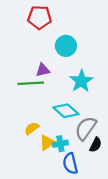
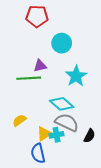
yellow semicircle: (32, 128) -> (19, 120), moved
gray semicircle: (86, 128) -> (67, 122), moved, turned 80
blue semicircle: (70, 163) -> (38, 153), moved

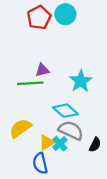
red pentagon: (37, 16) -> (39, 17), turned -30
cyan circle: (62, 43) -> (65, 14), moved
yellow semicircle: (19, 120) -> (20, 128), size x1.5
cyan cross: (57, 135) -> (60, 144), turned -32

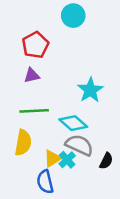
red pentagon: (39, 17) -> (35, 45), moved
purple triangle: (42, 70) -> (32, 75), moved
green line: (30, 83) -> (34, 111), moved
yellow semicircle: (20, 128) -> (23, 143), turned 135

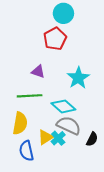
red pentagon: (35, 45) -> (55, 39), moved
purple triangle: (32, 75) -> (38, 72), moved, turned 32
blue semicircle: (45, 182) -> (26, 151), moved

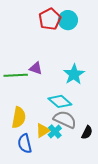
cyan circle: (63, 13) -> (68, 20), moved
red pentagon: (55, 39) -> (50, 19), moved
green line: (30, 96) -> (16, 75), moved

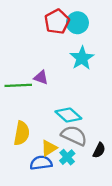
cyan star: (74, 74) -> (82, 58), moved
cyan cross: (55, 131) -> (67, 157), moved
blue semicircle: (25, 144) -> (41, 163), moved, turned 96

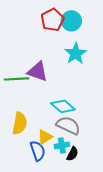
purple triangle: (41, 77) -> (38, 72), size x1.5
black semicircle: (99, 150) -> (72, 154), moved
cyan cross: (67, 157) -> (62, 145), turned 32
blue semicircle: (41, 163) -> (38, 151), turned 78

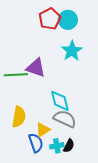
cyan diamond: (63, 106) -> (60, 101), turned 35
cyan cross: (62, 145) -> (57, 146), moved

